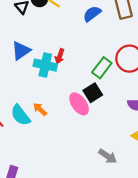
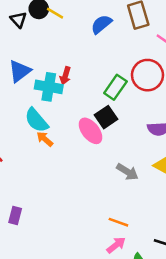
cyan semicircle: (20, 115) -> (36, 120), moved
gray arrow: (108, 156) -> (127, 172), moved

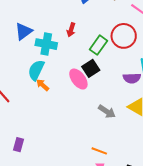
red arrow: (65, 76) -> (71, 30), moved
cyan semicircle: (36, 120) -> (36, 70), turned 65

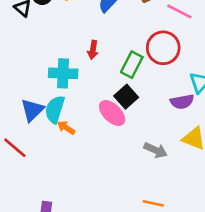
blue triangle: (24, 31) -> (32, 110), moved

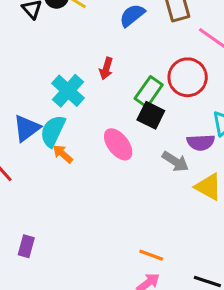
cyan cross: (63, 73) -> (68, 91), turned 32
black square: (126, 97) -> (151, 115), moved, turned -30
gray arrow: (156, 150) -> (175, 161), moved

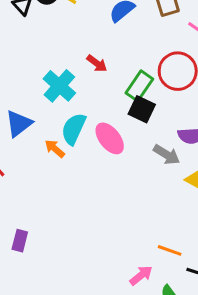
red arrow: (106, 68) -> (97, 63), turned -70
cyan semicircle: (53, 131) -> (74, 129), moved
orange line: (151, 255) -> (170, 250), moved

